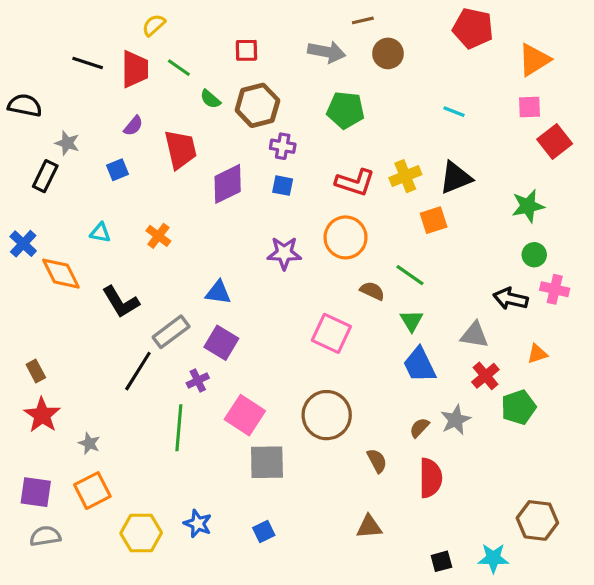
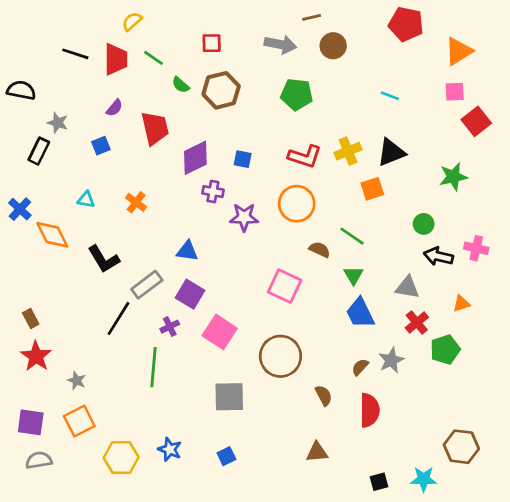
purple cross: (283, 146) -> (213, 192), moved
green circle: (534, 255) -> (424, 224), moved
pink square: (245, 415) -> (220, 332), moved

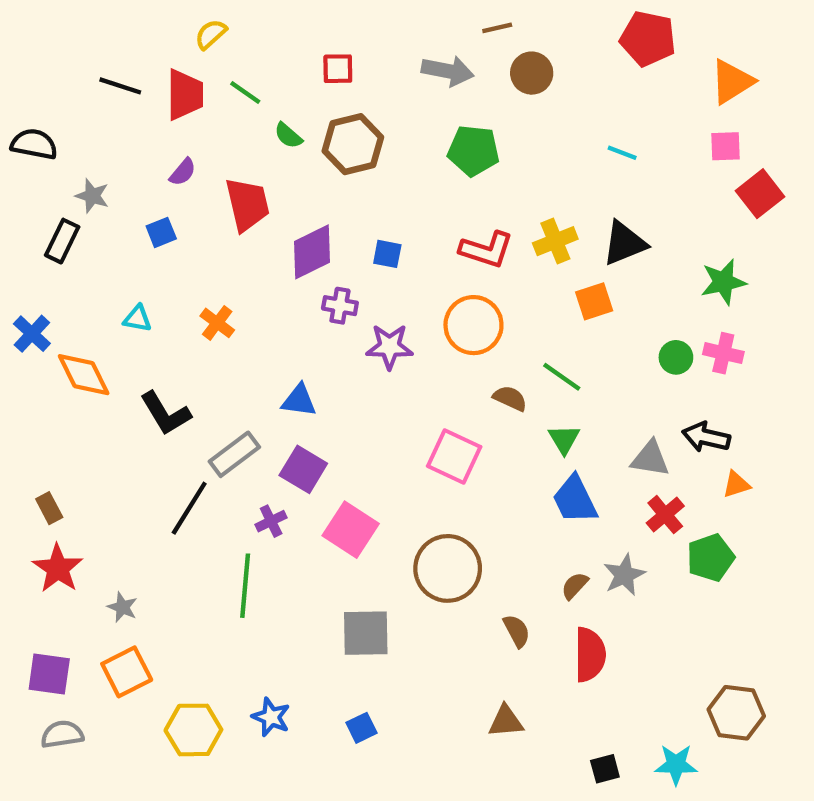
pink cross: (476, 248) -> (723, 353), moved
black arrow: (438, 256) -> (706, 437), moved

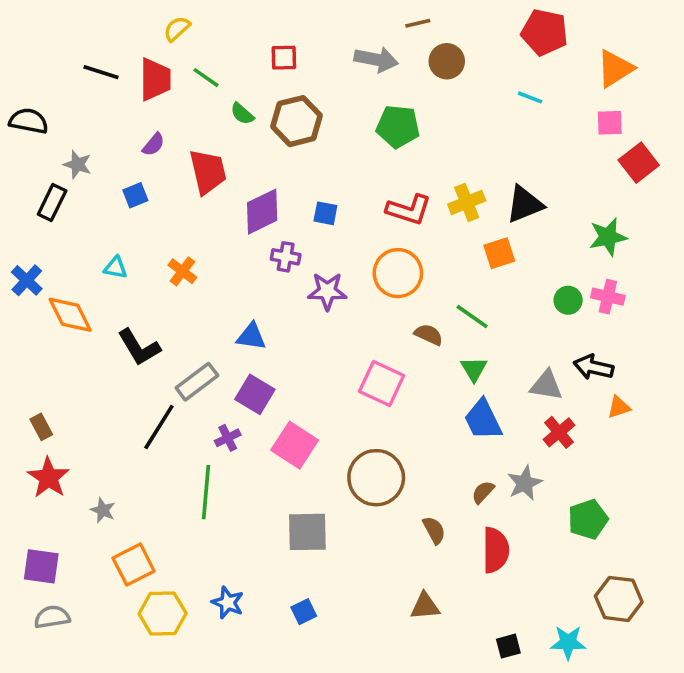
cyan line: (622, 153) -> (530, 97), moved
green pentagon: (710, 558) -> (588, 519), moved
orange square: (127, 672) -> (134, 565), moved

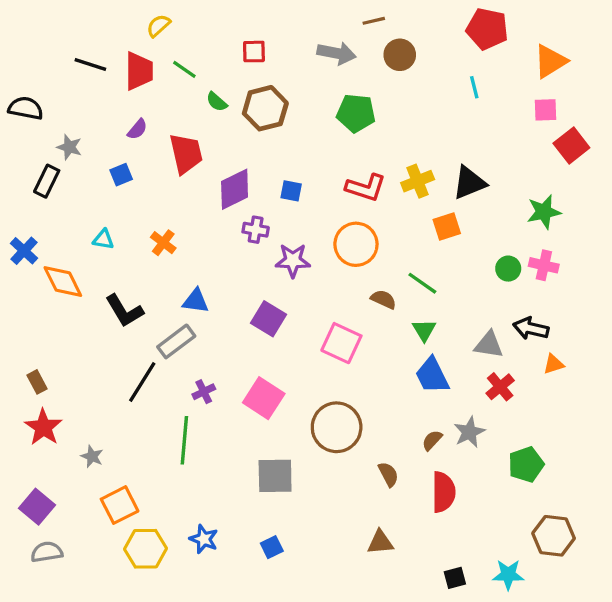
cyan line: (530, 97) -> (474, 87), turned 55
blue triangle: (251, 336) -> (196, 301), moved
purple square: (255, 394) -> (269, 319), moved
purple square: (41, 566) -> (37, 507), turned 32

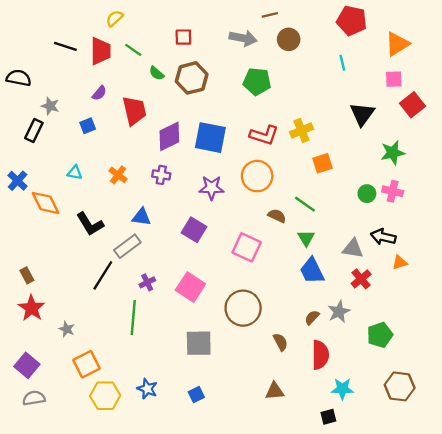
black triangle: (469, 183) -> (362, 114), moved, turned -32
blue square: (291, 191) -> (210, 138), size x2.0
purple cross: (256, 230) -> (161, 175), moved
cyan star: (508, 575) -> (342, 389), moved

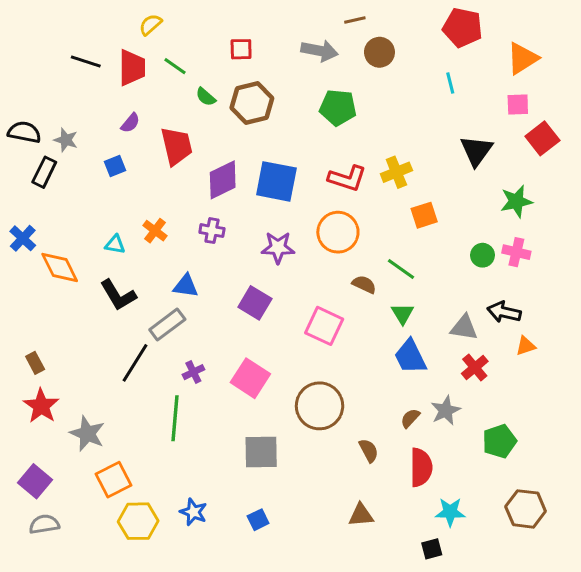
black semicircle: (19, 78) -> (24, 132), moved
cyan triangle: (75, 173) -> (115, 244), moved
gray star: (67, 329) -> (87, 434), size x1.6

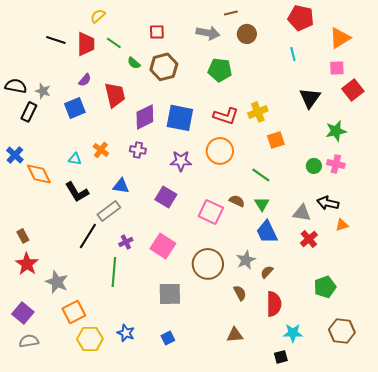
blue square: (115, 166) -> (75, 108), size x1.5
brown semicircle: (364, 284) -> (237, 201), moved
gray star: (446, 410) -> (246, 260), moved

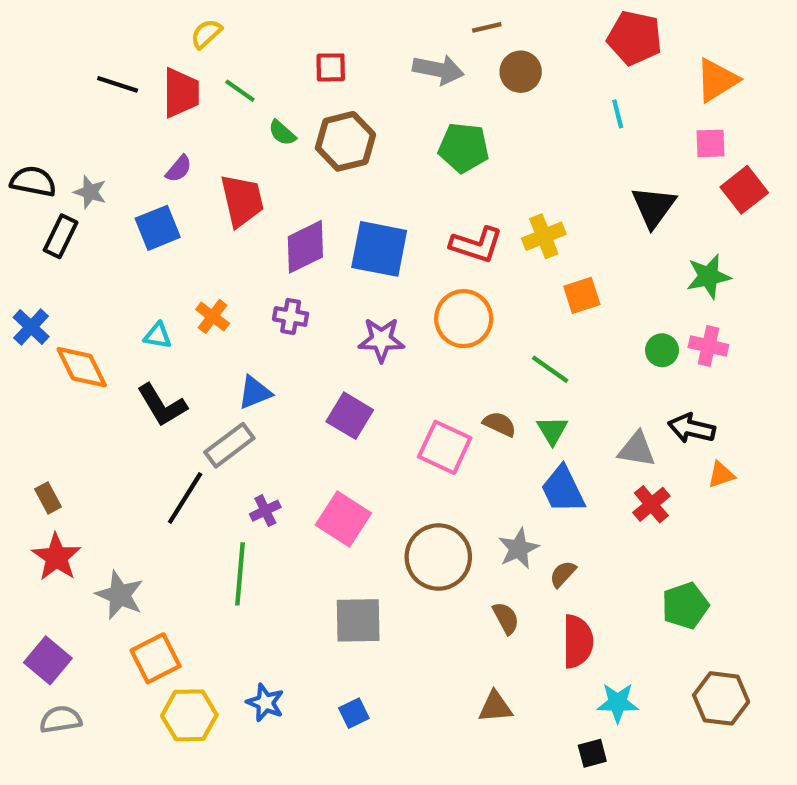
blue triangle: (121, 186) -> (255, 392), turned -30

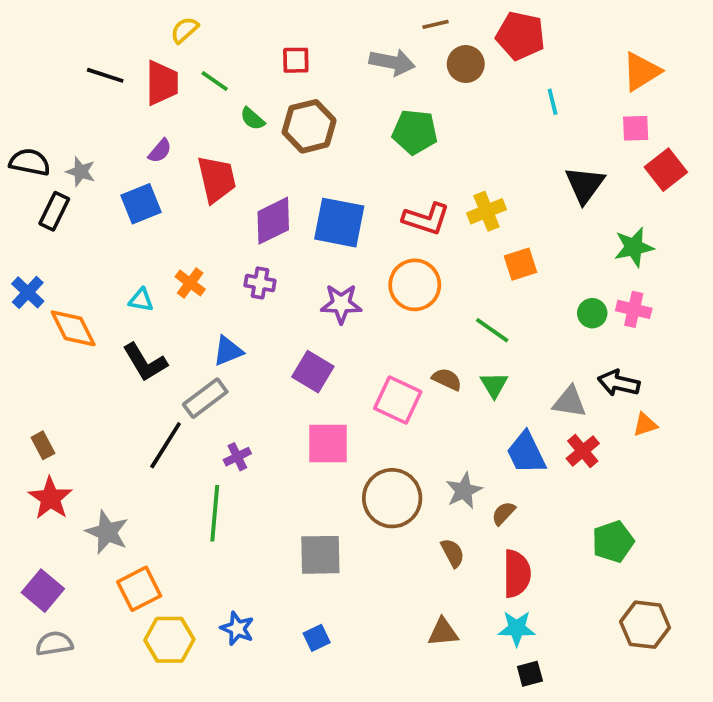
red pentagon: (635, 38) -> (520, 36), moved
blue trapezoid: (563, 490) -> (526, 453), moved
pink square: (343, 519) -> (328, 443), moved, turned -33
cyan star: (618, 703) -> (517, 628), moved

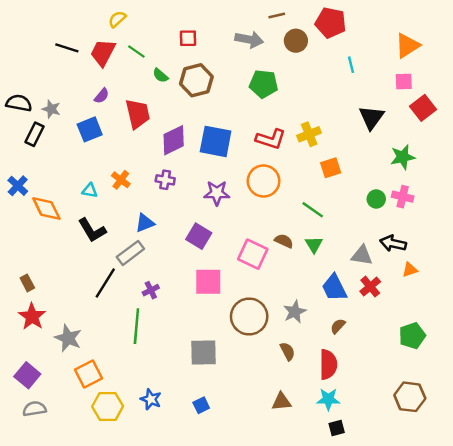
red trapezoid: (162, 83) -> (103, 53), turned -152
brown semicircle: (503, 513) -> (338, 326), moved
green pentagon: (613, 542) -> (412, 336), moved

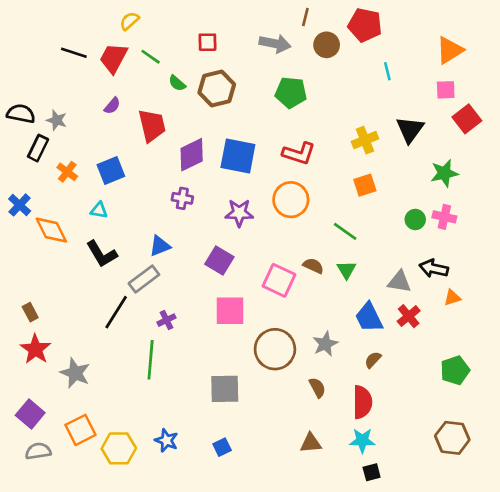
brown line: (277, 16) -> (305, 17), turned -63
blue square: (90, 129) -> (111, 171), moved
yellow cross: (309, 134) -> (365, 140), moved
orange cross: (121, 180) -> (67, 172), moved
orange square: (88, 374) -> (80, 430), moved

